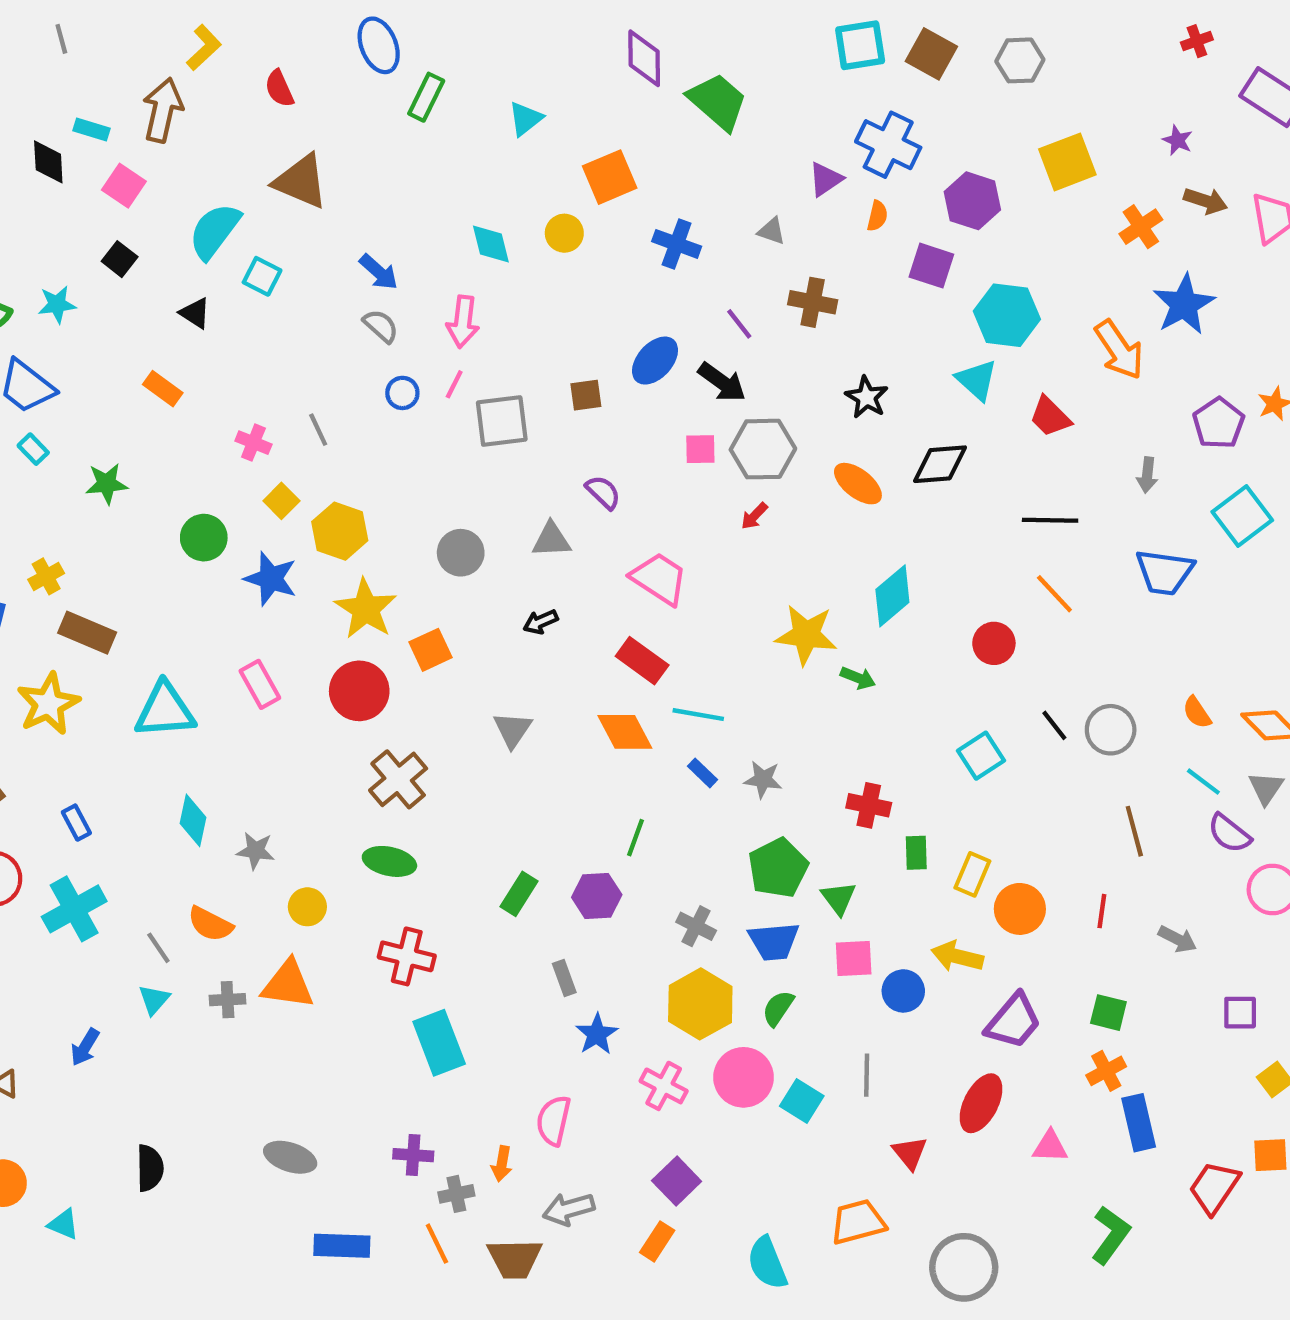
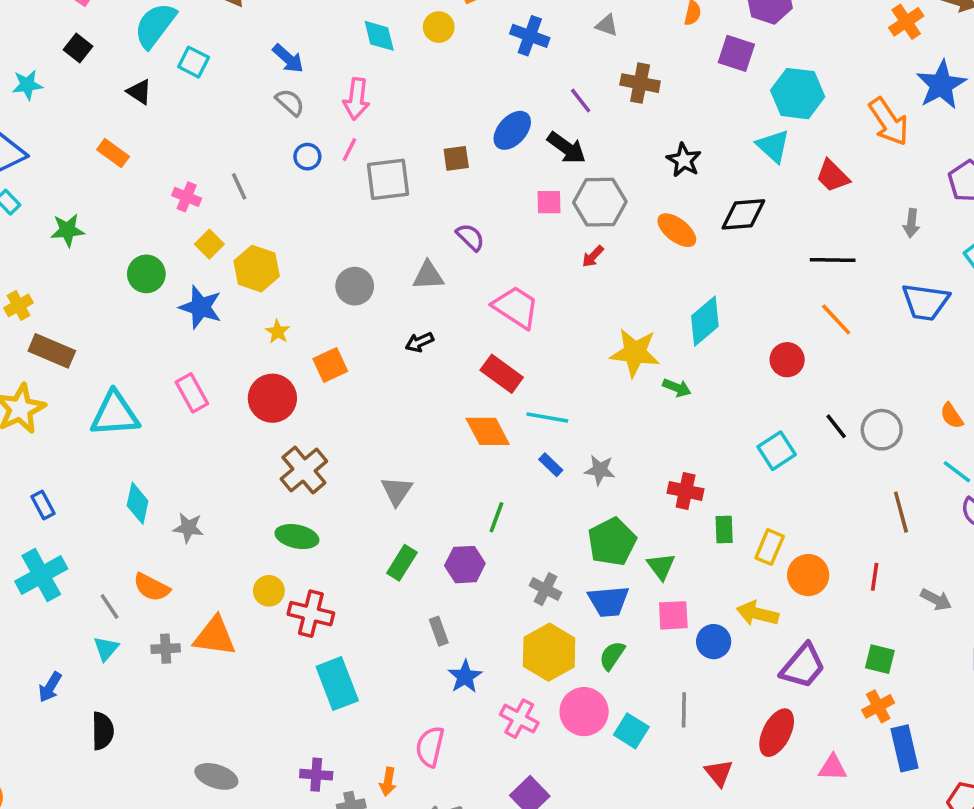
yellow star: (366, 609) -> (278, 332), size x0.5
gray triangle: (513, 730) -> (397, 491), moved
yellow circle: (307, 907) -> (269, 591), moved
black semicircle: (150, 1168) -> (103, 731), moved

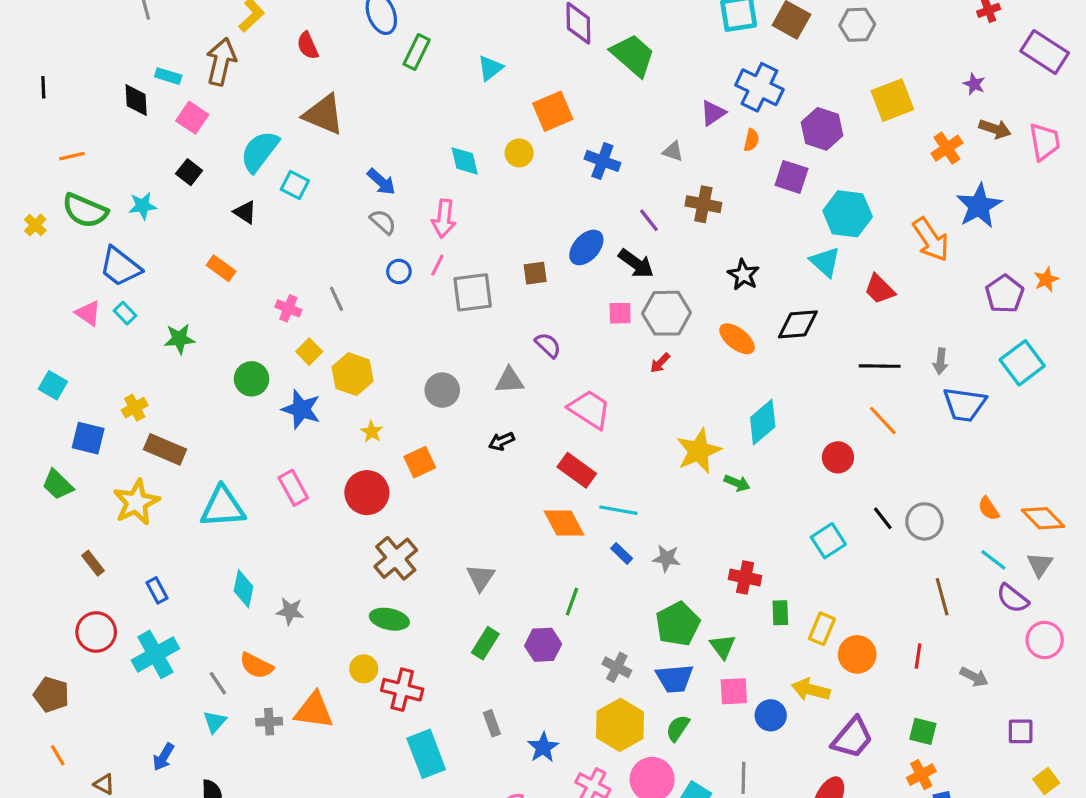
gray arrow: (911, 223) -> (940, 361), moved
yellow star: (635, 353) -> (699, 451), turned -30
gray rectangle: (439, 631) -> (492, 723), moved

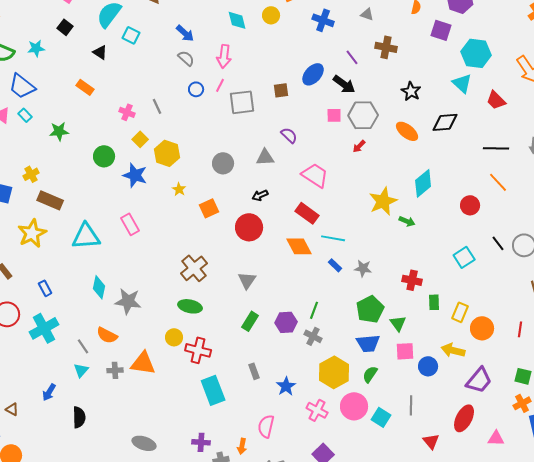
red circle: (367, 493) -> (249, 227), moved
green line: (572, 602) -> (314, 310), moved
gray star: (290, 611) -> (128, 301), size x1.5
gray cross: (617, 667) -> (313, 336), moved

